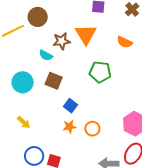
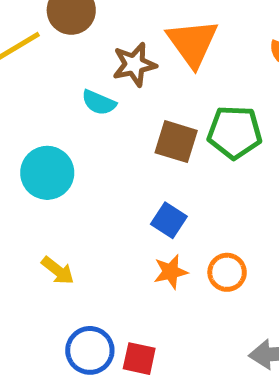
brown square: (54, 81) -> (176, 142), moved

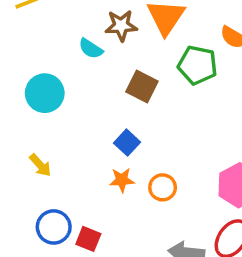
green pentagon: (235, 132) -> (197, 65), moved

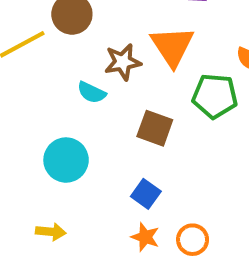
cyan circle: (45, 93) -> (66, 160), moved
yellow arrow: (40, 165) -> (51, 232), turned -35
orange star: (122, 180) -> (145, 237), turned 30

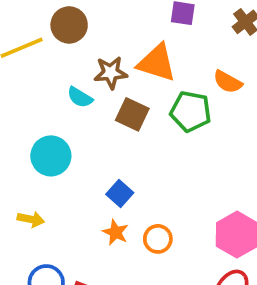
orange triangle: (172, 46) -> (157, 63), turned -45
brown square: (155, 128) -> (132, 114), moved

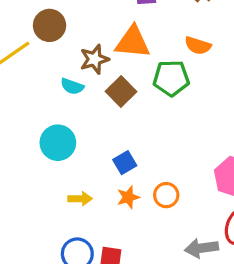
brown square: (132, 114) -> (121, 91), turned 32
blue square: (120, 194) -> (125, 163), turned 30
yellow arrow: (31, 219) -> (80, 199), moved
orange star: (115, 232) -> (128, 197), turned -30

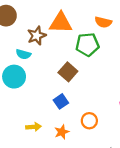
brown square: (121, 91) -> (68, 72), moved
cyan circle: (58, 143) -> (14, 77), moved
orange star: (128, 197) -> (62, 132), moved

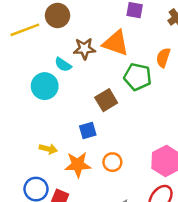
orange semicircle: (103, 22) -> (163, 58), turned 77
orange star: (62, 132) -> (78, 165), size x1.5

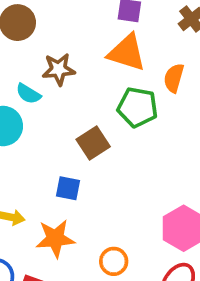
orange triangle: (116, 43) -> (127, 53), moved
blue square: (88, 131) -> (68, 188), turned 30
orange circle: (112, 162) -> (114, 261), moved

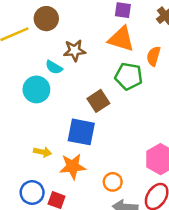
blue square: (68, 188) -> (81, 132), size x1.6

